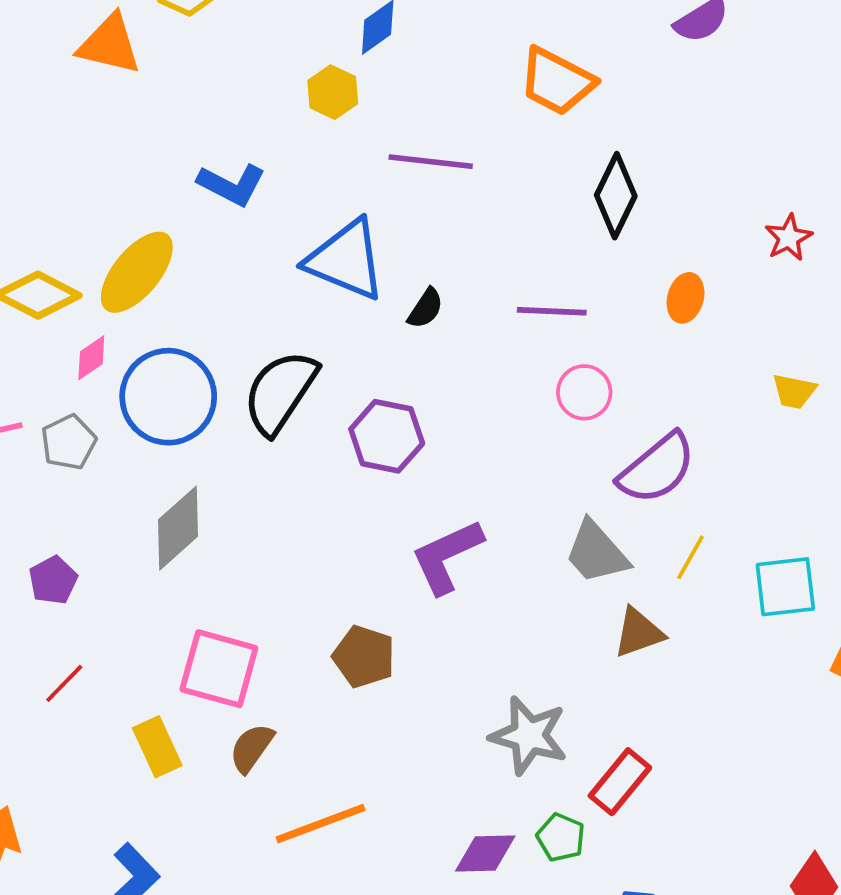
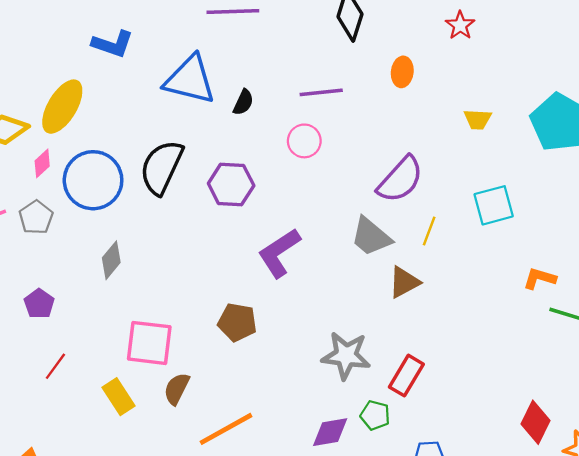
pink circle: (584, 392) -> (304, 141), moved
gray diamond: (178, 528) -> (111, 260), size x0.7
cyan square: (785, 587) -> (494, 205), moved

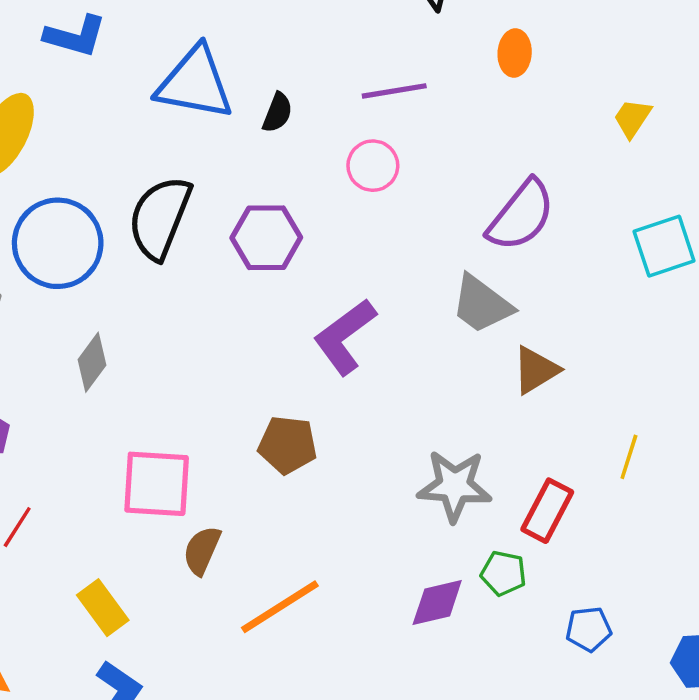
yellow trapezoid: (478, 119) -> (632, 118), turned 124
yellow line: (429, 231) -> (629, 457), moved
yellow rectangle: (119, 397) -> (103, 608), moved

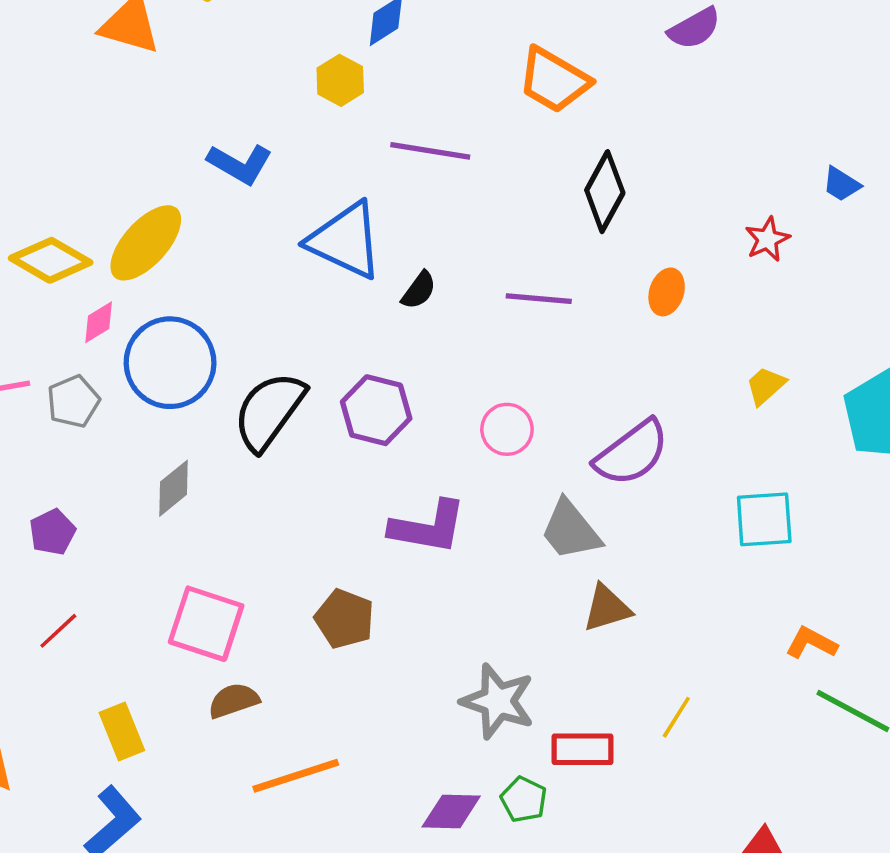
pink circle: (373, 166) -> (507, 429), moved
black semicircle: (160, 218) -> (269, 411), moved
purple L-shape: (345, 337) -> (428, 527), turned -148
red rectangle: (547, 511) -> (582, 749), turned 48
brown semicircle: (202, 550) -> (234, 701), turned 33

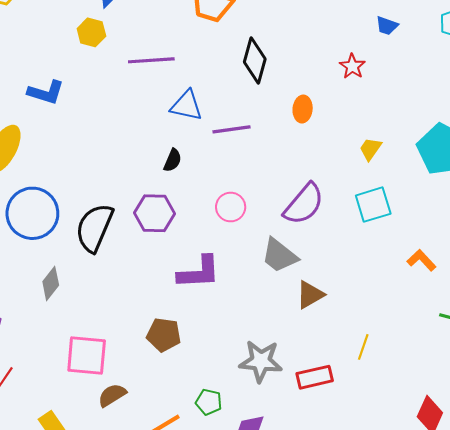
blue triangle: (345, 240) -> (186, 106), moved, size x0.7
black semicircle: (419, 290) -> (173, 160), moved
cyan square: (764, 519) -> (373, 205), moved
orange L-shape: (811, 643) -> (421, 260), moved, turned 32
green pentagon: (524, 800) -> (209, 402), moved

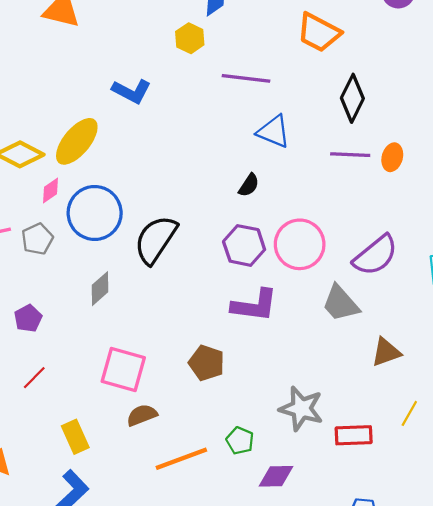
purple line: (232, 129) -> (350, 155), moved
pink circle: (231, 207) -> (300, 244), size x1.6
purple hexagon: (154, 213) -> (244, 245), moved
brown triangle: (310, 295) -> (386, 352), moved

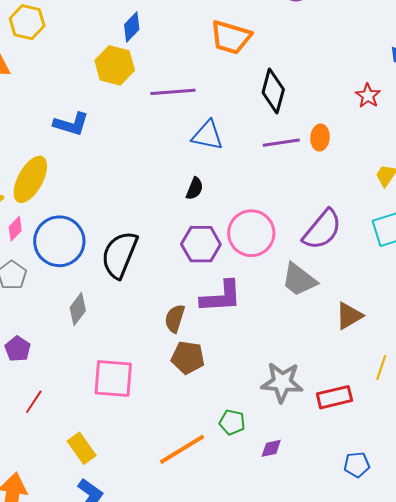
yellow hexagon: (190, 38) -> (115, 65), size x1.4
brown semicircle: (142, 415) -> (175, 318), moved, turned -40
purple diamond: (276, 476) -> (271, 448), size x0.7

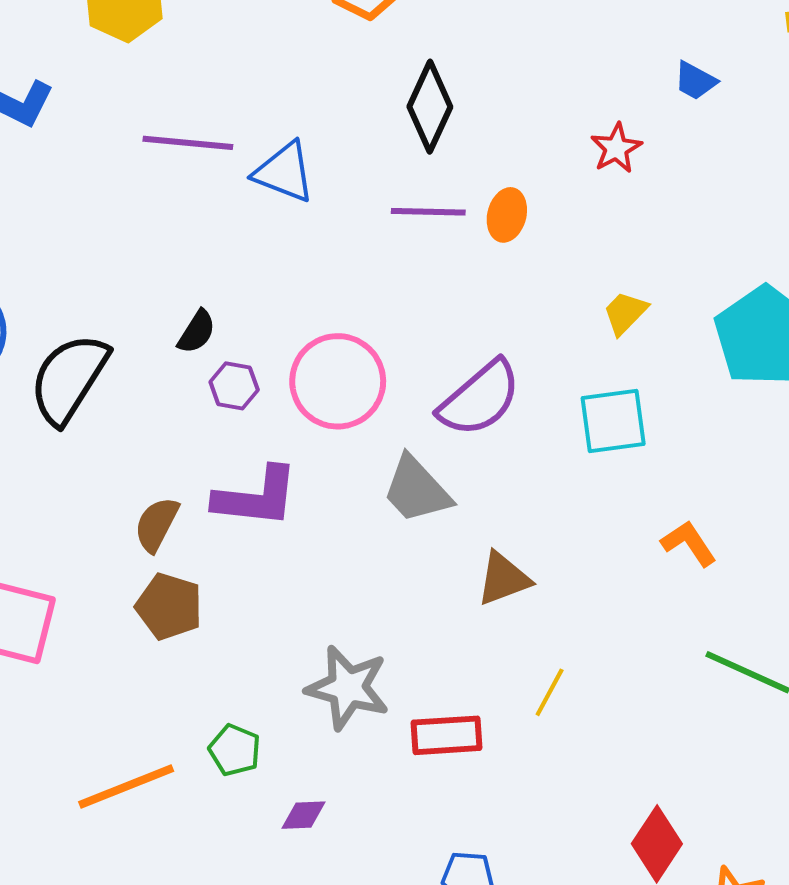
purple line: (173, 92) -> (188, 143), moved
black semicircle: (195, 189) -> (197, 332), moved
purple hexagon: (201, 244) -> (234, 386), size x0.6

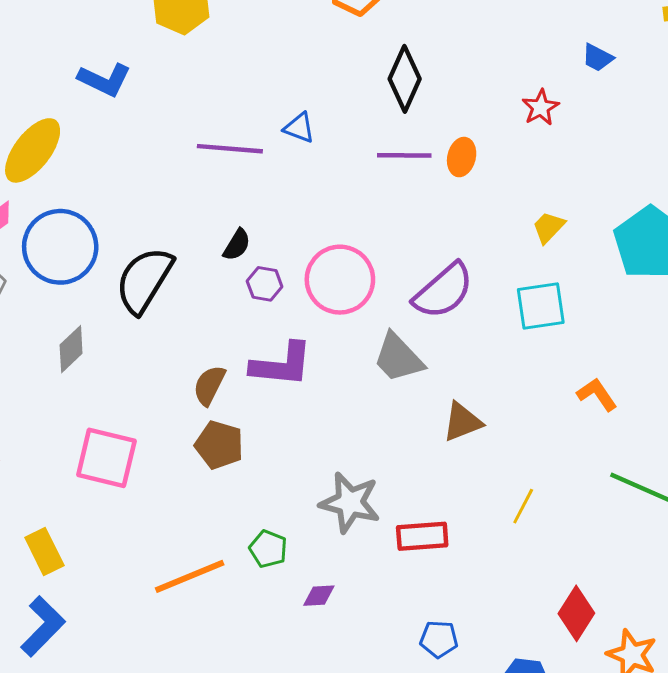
purple line: (188, 143) -> (230, 149), moved
blue triangle: (284, 172) -> (299, 128), size x0.7
yellow line: (550, 692) -> (523, 506), moved

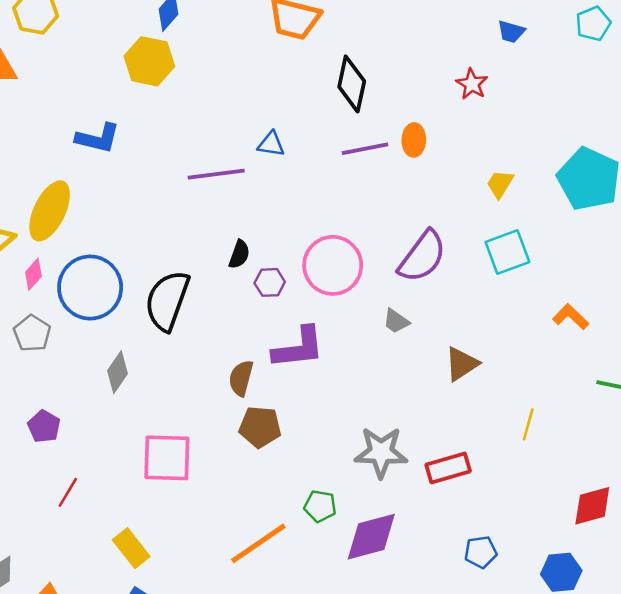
gray trapezoid: (398, 358) -> (396, 321), size x0.6
purple diamond: (319, 596) -> (371, 537), size x2.0
red diamond: (576, 613) -> (592, 506), turned 54

